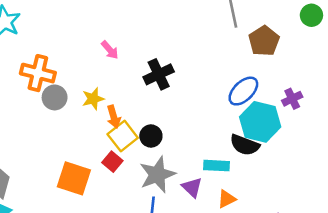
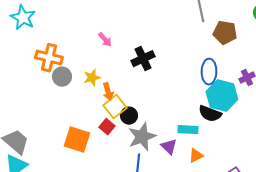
brown pentagon: (264, 41) -> (225, 33), turned -30
blue ellipse: (243, 91) -> (209, 72), turned -45
black circle: (151, 136) -> (129, 116), moved

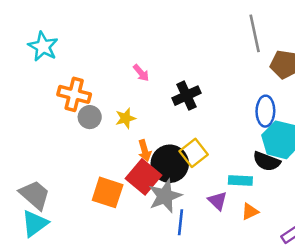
orange arrow: (108, 92) -> (145, 151), moved
yellow square: (115, 107) -> (194, 153), moved
black circle: (129, 116) -> (170, 164), size x1.8
red square: (107, 127) -> (143, 177), size x1.8
gray star: (142, 137) -> (165, 196), moved

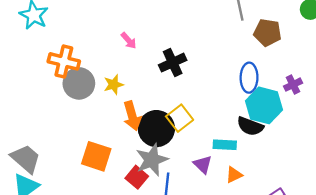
gray circle: (90, 117) -> (79, 83), size x1.4
orange arrow: (145, 151) -> (132, 116), size x1.4
red square: (143, 177) -> (137, 177), moved, size x0.7

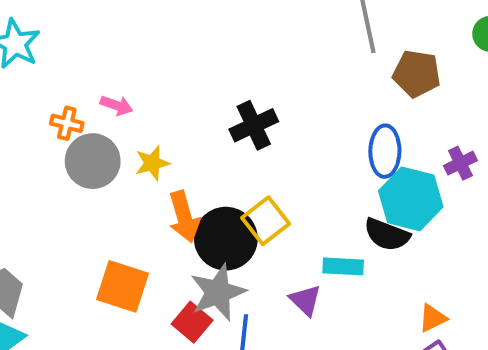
pink arrow: (129, 41) -> (117, 105), moved, turned -30
orange cross: (64, 61) -> (67, 123), size x0.6
orange triangle: (234, 175) -> (433, 318), moved

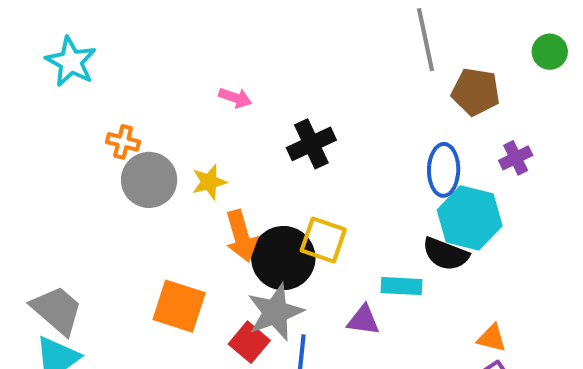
pink arrow: (117, 105) -> (235, 98), moved
purple cross: (460, 163) -> (516, 158), moved
yellow square: (266, 221) -> (323, 240), turned -33
purple triangle: (305, 300) -> (363, 320), turned -36
orange triangle: (433, 318) -> (492, 338), turned 40

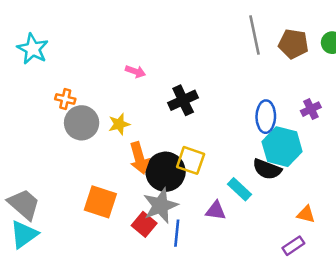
brown pentagon: (476, 92) -> (293, 44), moved
cyan rectangle: (401, 286) -> (239, 189), turned 40
orange triangle: (492, 338) -> (306, 214), moved

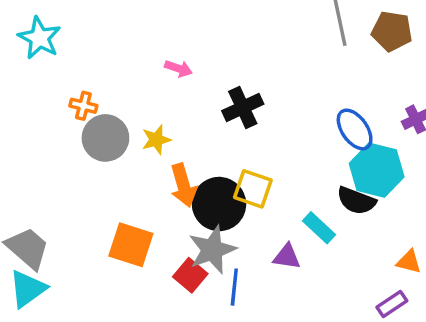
blue ellipse: (266, 117) -> (355, 129), turned -36

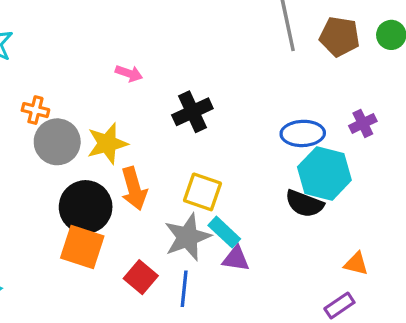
blue ellipse: (355, 129) -> (303, 133), turned -57
yellow star: (156, 140) -> (107, 143), size x1.4
black circle: (219, 204) -> (86, 207), moved
cyan rectangle: (319, 228) -> (224, 232), moved
gray star: (212, 250) -> (187, 237), moved

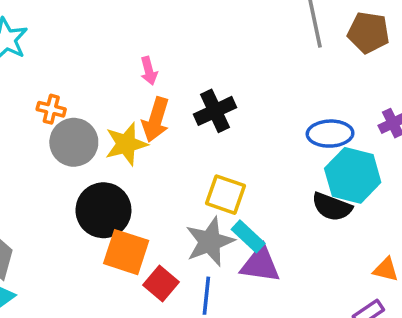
pink arrow: (129, 73) -> (149, 71), turned 56
orange arrow: (134, 189) -> (156, 120), moved, turned 33
orange square: (82, 247) -> (126, 252), moved
purple triangle: (236, 259) -> (260, 264), size x1.4

